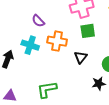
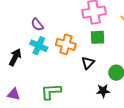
purple semicircle: (38, 21) -> (37, 25), moved

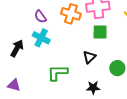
orange cross: (66, 44) -> (71, 14), moved
black star: (103, 91) -> (93, 88), moved
green L-shape: (51, 92) -> (58, 73), moved

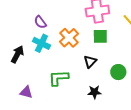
orange cross: (71, 14) -> (69, 38), moved, turned 30
purple triangle: (14, 85) -> (26, 92), moved

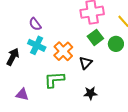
green square: (100, 36) -> (95, 37), turned -35
orange cross: (69, 38) -> (63, 51), moved
green circle: (118, 72) -> (116, 44), moved

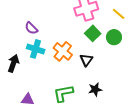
green L-shape: (54, 80) -> (63, 93), moved

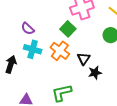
green square: (93, 33) -> (68, 29), moved
black star: (95, 89) -> (95, 73), moved

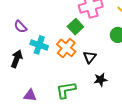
purple semicircle: (28, 29) -> (20, 27), moved
black star: (95, 73) -> (101, 80), moved

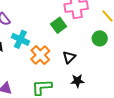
orange cross: (66, 48) -> (40, 55), moved

